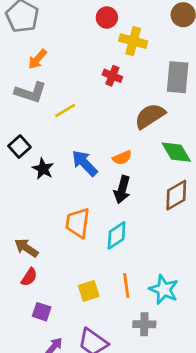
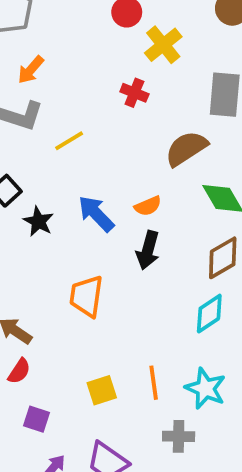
yellow cross: (133, 41) -> (163, 45), turned 36
cyan diamond: (117, 235) -> (209, 314), moved

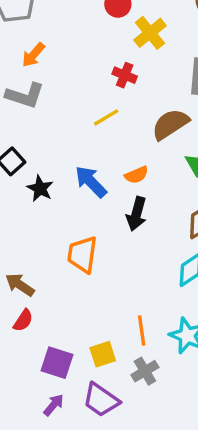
yellow line: (69, 141) -> (106, 117), moved
yellow square: (102, 390) -> (103, 354), moved
purple square: (37, 419) -> (57, 363), moved, size x1.4
gray cross: (179, 436) -> (145, 371), moved, turned -32

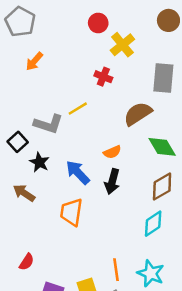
gray L-shape: (25, 95) -> (48, 124), moved
yellow line: (106, 117) -> (78, 109), moved
blue arrow: (91, 182) -> (78, 172), moved
brown arrow: (20, 285) -> (24, 193), moved

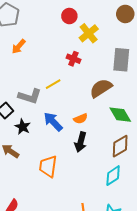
blue arrow: (78, 172) -> (53, 122), moved

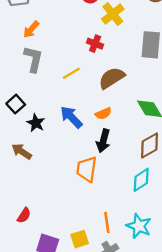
brown semicircle: (101, 88) -> (112, 78), moved
gray L-shape: (30, 96) -> (33, 59), moved, turned -95
orange trapezoid: (48, 166) -> (87, 169), moved

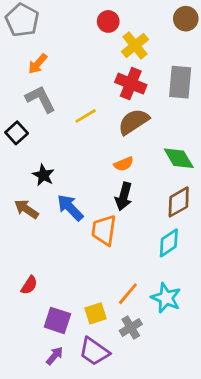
red cross: (95, 44) -> (131, 84), moved, size x1.5
gray L-shape: (33, 59) -> (41, 99), turned -40
black square: (16, 104) -> (17, 133), moved
blue arrow: (71, 117) -> (70, 208), moved
orange line: (107, 222) -> (128, 294), turned 48

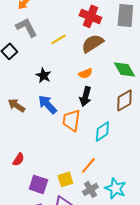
black star: (43, 175) -> (43, 75), moved
cyan diamond: (169, 243) -> (102, 131), moved
cyan star: (166, 298) -> (115, 188), moved

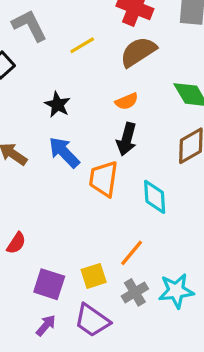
cyan diamond: (102, 131) -> (155, 197), turned -60
cyan star: (115, 188) -> (176, 291), turned -30

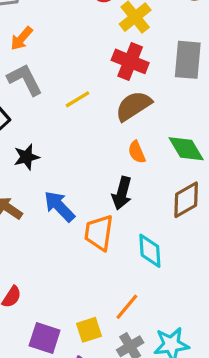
orange semicircle: (127, 101) -> (137, 152), moved, turned 90
black star: (57, 105) -> (26, 157), moved, turned 30

